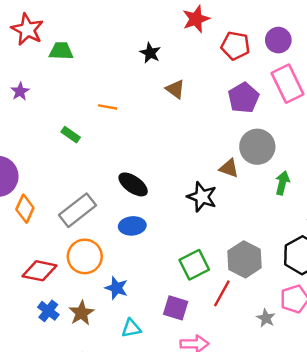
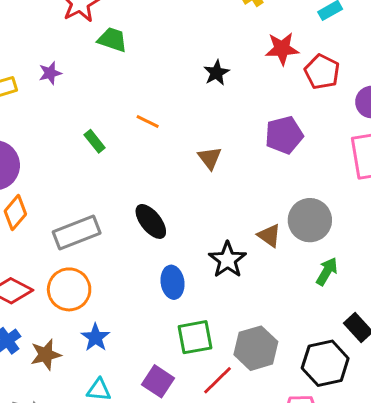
red pentagon: (235, 46) -> (322, 72), moved
brown triangle: (175, 89) -> (210, 158), moved
purple pentagon: (244, 98) -> (284, 135), moved
blue ellipse: (132, 226) -> (173, 282), moved, turned 70

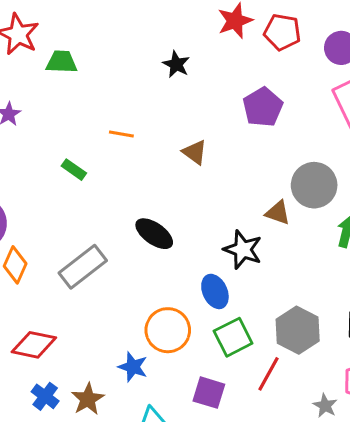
blue ellipse: (173, 282) -> (215, 291), moved
orange circle: (69, 289) -> (168, 330), moved

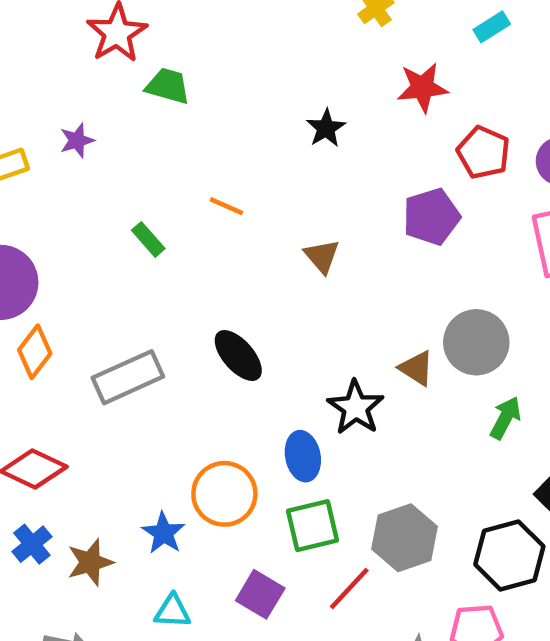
red pentagon: (282, 32) -> (483, 152), moved

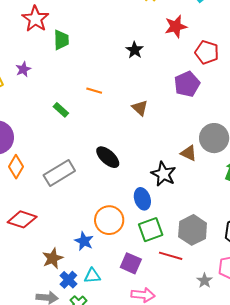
green trapezoid: (168, 86) -> (61, 40), turned 80
blue cross: (32, 544) -> (68, 280), moved
red line: (349, 589) -> (171, 256), turned 70

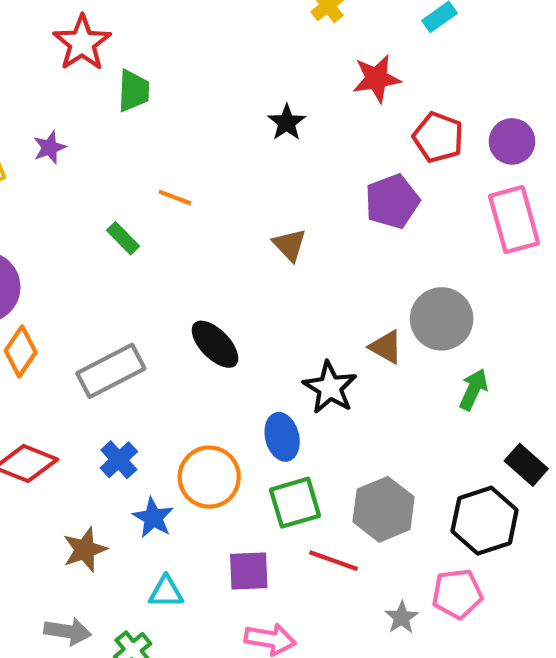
orange line: (94, 91) -> (175, 197), moved
purple square: (131, 263) -> (249, 571), turned -30
blue cross: (68, 280) -> (119, 460), moved

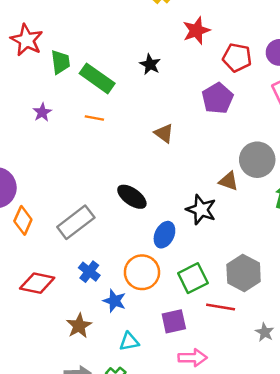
purple star: (50, 147) -> (42, 112), moved
green rectangle: (123, 238) -> (97, 78), moved, size x1.8
blue ellipse: (282, 437) -> (164, 235), moved, turned 50

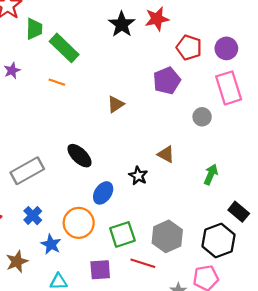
black star: (150, 64) -> (122, 24), moved, size x1.4
brown triangle: (164, 133) -> (116, 104), turned 42
gray circle: (257, 160) -> (202, 117), moved, size x0.6
black star: (201, 210) -> (138, 176), size x0.7

